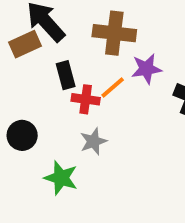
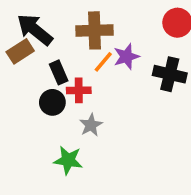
orange line: (113, 87) -> (103, 62), moved
black circle: (22, 135) -> (52, 102), moved

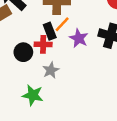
purple star: (126, 57) -> (79, 38), moved, turned -30
black rectangle: (59, 72) -> (50, 31), moved

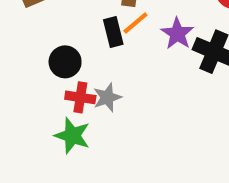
purple star: (79, 38) -> (177, 34), moved
red cross: (43, 44) -> (80, 97), moved

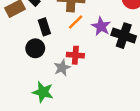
black rectangle: (113, 32) -> (44, 27), moved
red cross: (80, 97) -> (75, 55), moved

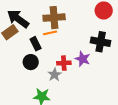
orange line: (76, 22) -> (50, 33), moved, turned 40
purple star: (101, 26) -> (83, 59), moved

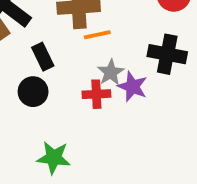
orange line: (50, 33) -> (97, 35), moved
gray star: (55, 75) -> (111, 72), moved

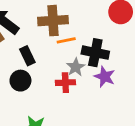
black cross: (167, 54) -> (95, 53), moved
purple star: (132, 87) -> (105, 77), moved

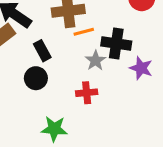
purple star: (105, 77) -> (141, 68), moved
red cross: (65, 83) -> (87, 93), moved

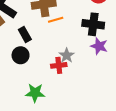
black cross: (116, 44) -> (93, 24), moved
gray star: (95, 60) -> (67, 55), moved

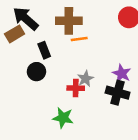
black cross: (93, 24) -> (118, 93), moved
green star: (35, 93) -> (63, 118), moved

